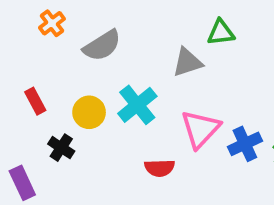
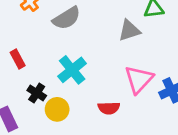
cyan cross: (137, 105) -> (72, 70), moved
yellow circle: (89, 112) -> (57, 109), moved

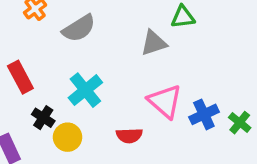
red rectangle: (18, 59) -> (20, 77), size x1.4
pink triangle: (139, 79) -> (165, 101), turned -32

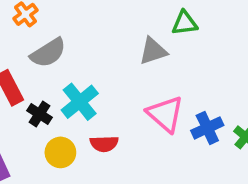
gray semicircle: (79, 28) -> (48, 53), moved
black cross: (43, 118) -> (39, 114), moved
red semicircle: (129, 136) -> (104, 144), moved

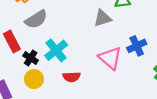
blue cross: (207, 128) -> (137, 46), moved
yellow circle: (60, 152) -> (34, 79), moved

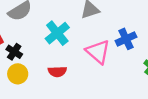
cyan cross: (56, 50) -> (57, 33), moved

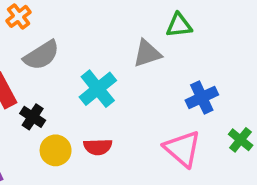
pink triangle: (98, 52) -> (182, 149), moved
yellow circle: (18, 74) -> (56, 150), moved

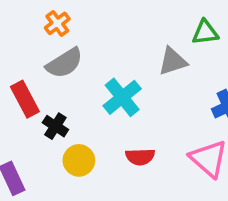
orange cross: (19, 16) -> (57, 23), moved
red semicircle: (98, 147) -> (140, 157), moved

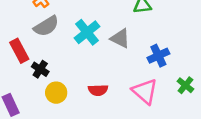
gray triangle: (173, 61) -> (120, 38), moved, turned 45
cyan cross: (122, 97) -> (87, 32), moved

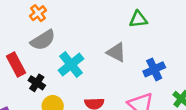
cyan cross: (87, 32) -> (71, 64), moved

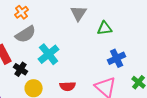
green triangle: (138, 19) -> (105, 28), moved
gray triangle: (116, 52) -> (79, 13), moved, turned 36

